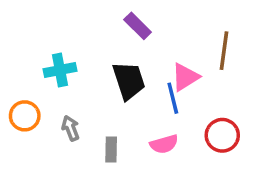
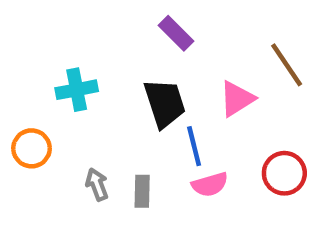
brown line: (224, 51) -> (287, 65), turned -42
blue line: (173, 98) -> (194, 146), moved
gray arrow: (71, 128) -> (97, 184), moved

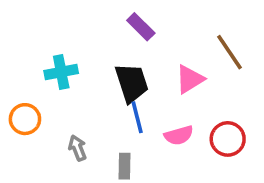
blue line: (194, 146) -> (137, 117), moved
pink semicircle: (210, 184) -> (179, 135), moved
gray rectangle: (142, 191) -> (125, 166), moved

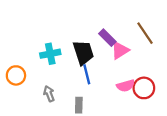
purple rectangle: (141, 27) -> (107, 38), moved
cyan cross: (61, 72) -> (50, 54), moved
pink semicircle: (179, 135) -> (126, 86), moved

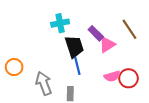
cyan cross: (50, 54) -> (60, 23), moved
gray arrow: (49, 94) -> (44, 83), size x1.6

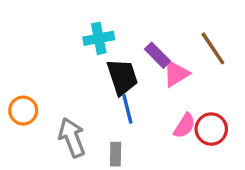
pink semicircle: (112, 76) -> (184, 126), turned -42

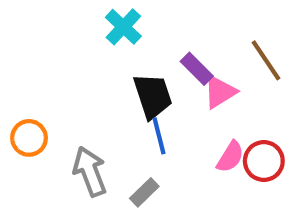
cyan cross: (99, 38) -> (123, 27), moved, turned -36
gray rectangle: (116, 154) -> (144, 192), turned 45

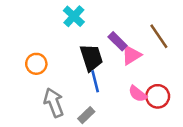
orange circle: (29, 138) -> (36, 64), moved
pink semicircle: (230, 157) -> (138, 94), turned 96

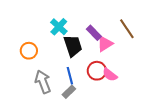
cyan cross: (74, 16) -> (59, 27), moved
blue line: (95, 81) -> (70, 76), moved
red circle: (158, 96) -> (97, 71), moved

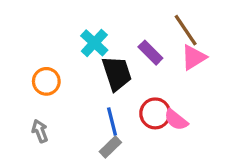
brown line: (127, 29) -> (186, 30), moved
pink triangle: (105, 44) -> (194, 57), moved
gray arrow: (43, 82) -> (40, 131), moved, size x0.6

